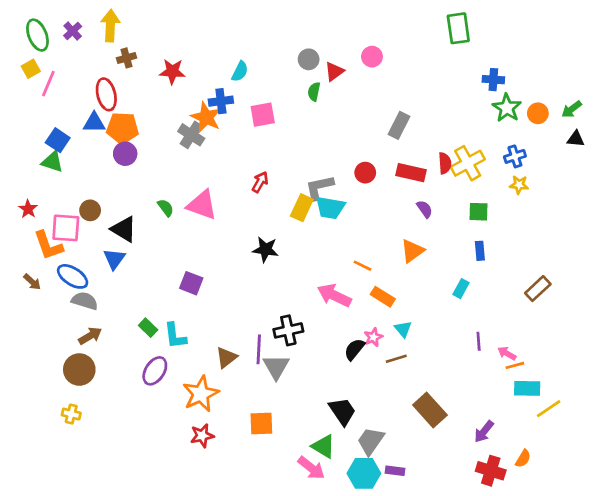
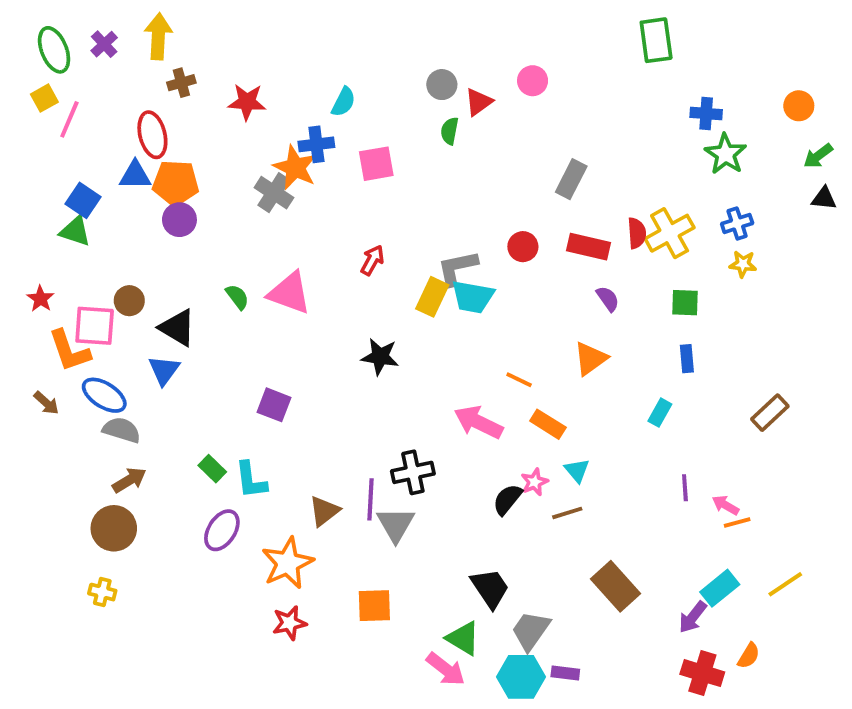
orange circle: (538, 113) -> (799, 106), moved
cyan rectangle: (527, 388) -> (720, 588), moved, turned -40

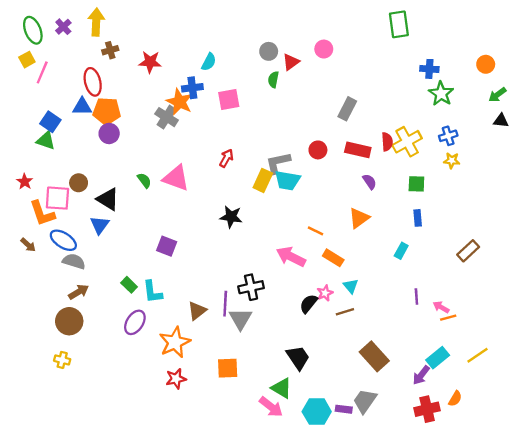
gray trapezoid: (531, 631) -> (365, 401), moved
red cross: (702, 673) -> (427, 409), turned -30

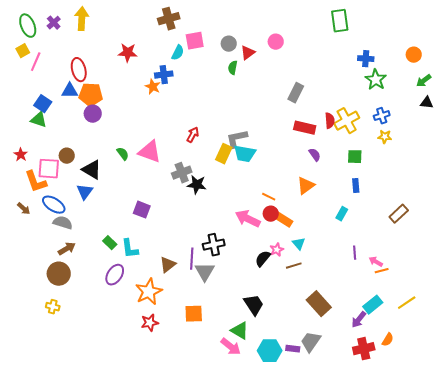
brown cross: (110, 50) -> (169, 19), moved, size x1.5
pink square: (229, 99) -> (195, 41), moved
orange star: (179, 102) -> (153, 87), size x0.7
gray cross: (167, 117) -> (182, 173), moved, turned 36
red circle: (318, 150) -> (271, 214), moved

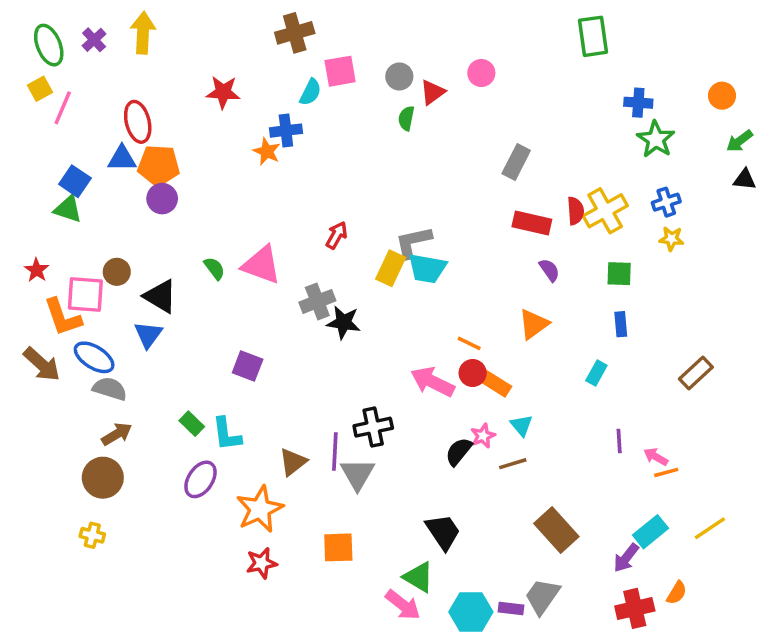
brown arrow: (24, 209) -> (42, 364), size x1.6

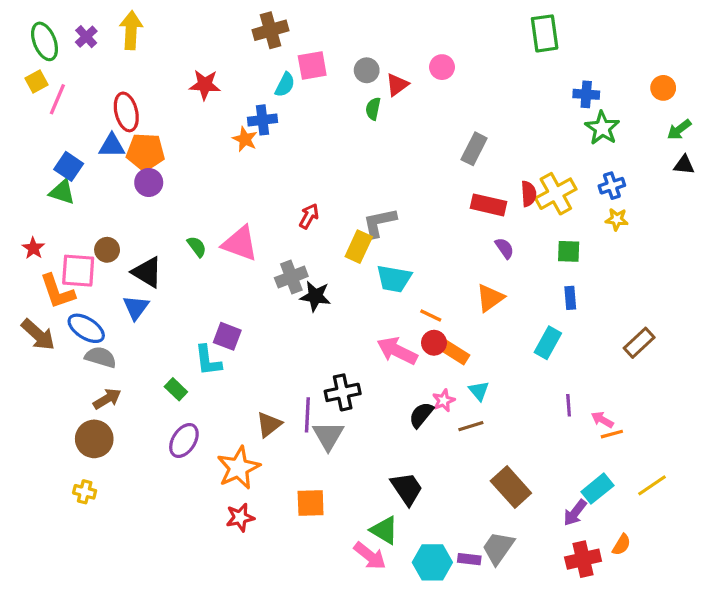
cyan trapezoid: (427, 268) -> (394, 279), moved
cyan rectangle: (596, 373) -> (548, 343), size x1.4
cyan L-shape: (227, 434) -> (208, 360), moved

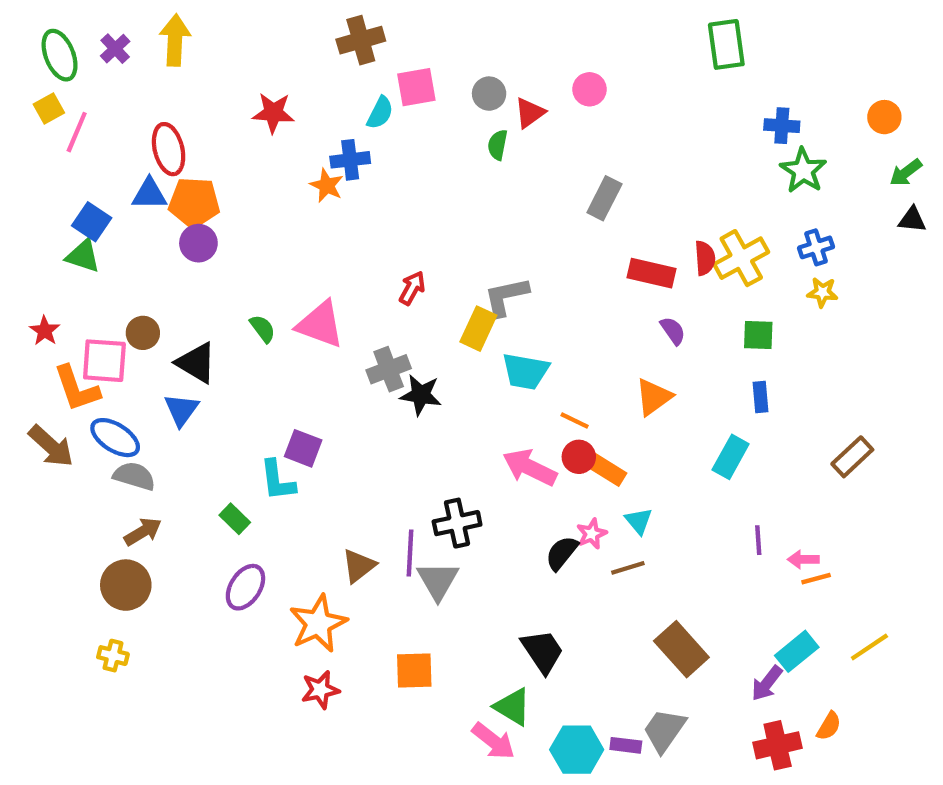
gray rectangle: (474, 149) -> (604, 198), moved
pink arrow: (602, 420) -> (803, 559), turned -30

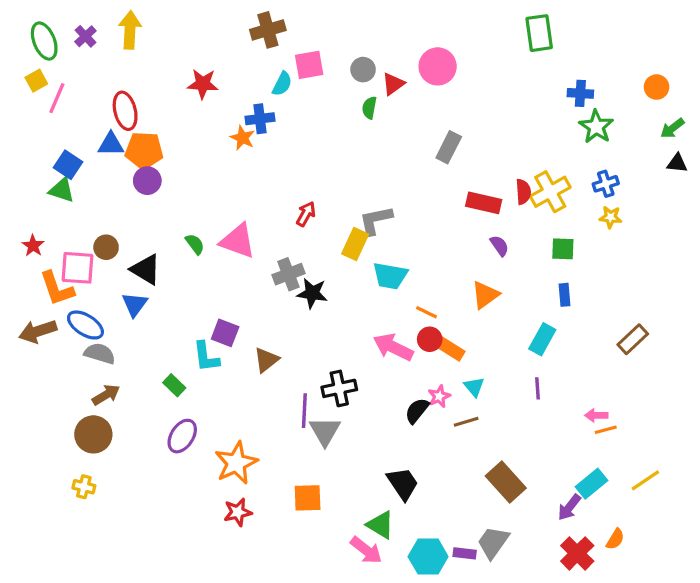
pink circle: (589, 89) -> (438, 66), size x1.5
brown arrow: (51, 446) -> (38, 331), turned 120
purple line: (758, 540) -> (538, 388), moved
brown triangle: (359, 566) -> (266, 360), moved
red cross: (778, 745) -> (577, 553), turned -32

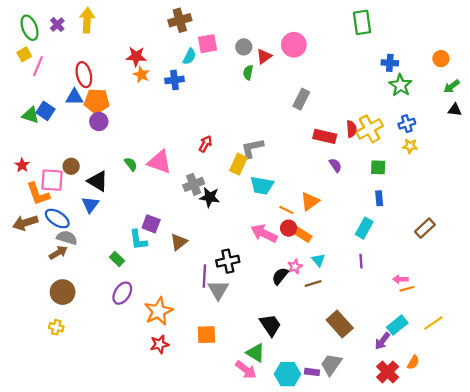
orange star: (242, 138) -> (141, 75), moved
green triangle: (62, 190) -> (31, 115), moved
orange triangle: (485, 295) -> (310, 201), moved
brown arrow: (106, 395) -> (58, 253), moved

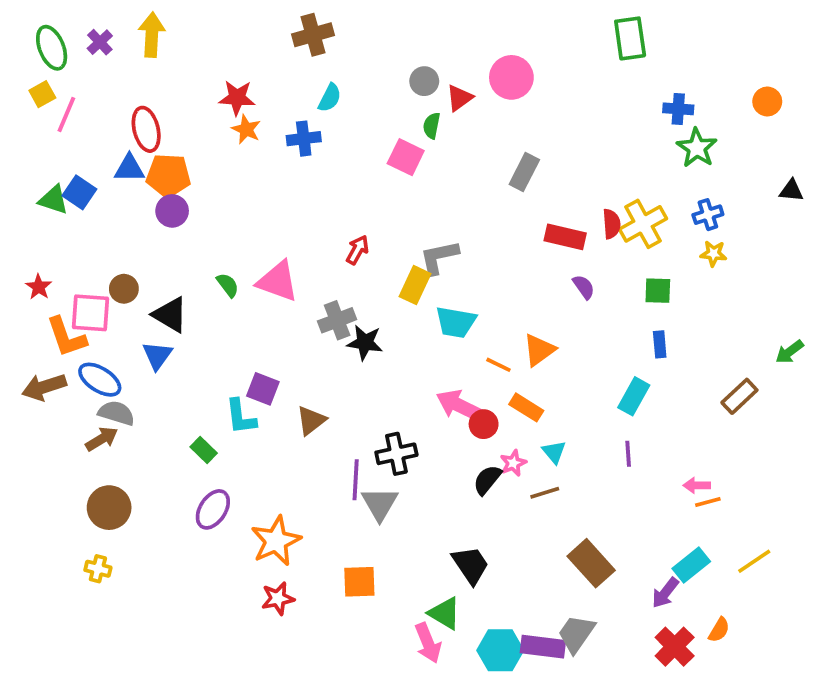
pink square: (208, 44) -> (406, 157), moved, turned 36
green arrow: (452, 86) -> (789, 352), moved
red circle: (289, 228) -> (484, 424), moved
pink arrow: (246, 370) -> (428, 643), turned 30
purple rectangle: (312, 372) -> (543, 647), size x1.6

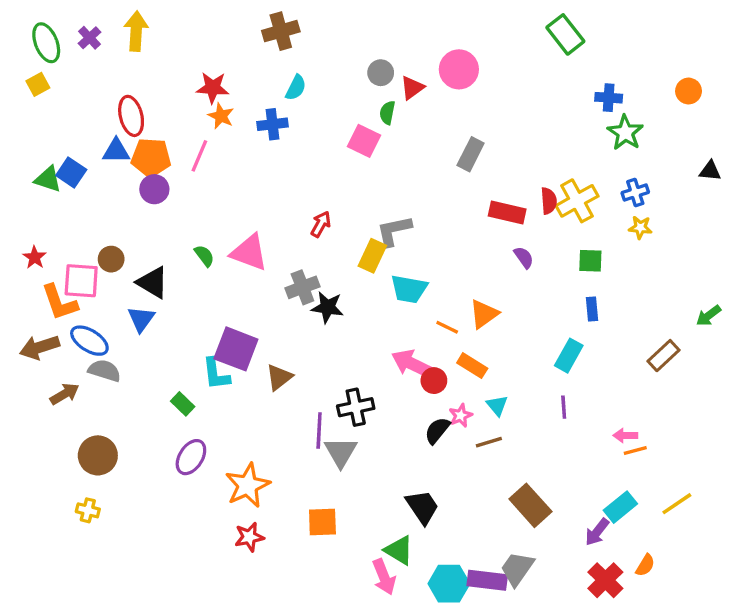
green rectangle: (630, 38) -> (565, 34), turned -30
pink line: (66, 114) -> (199, 156), moved
purple square: (263, 389) -> (236, 349), size x1.5
brown arrow: (102, 439) -> (65, 394), moved

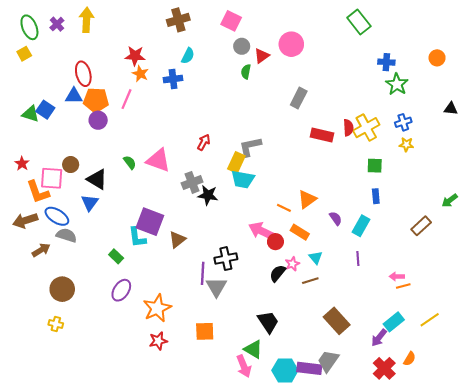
pink square: (364, 141) -> (231, 21), moved
purple semicircle: (524, 257) -> (336, 218), moved
cyan trapezoid: (409, 289) -> (243, 179), moved

